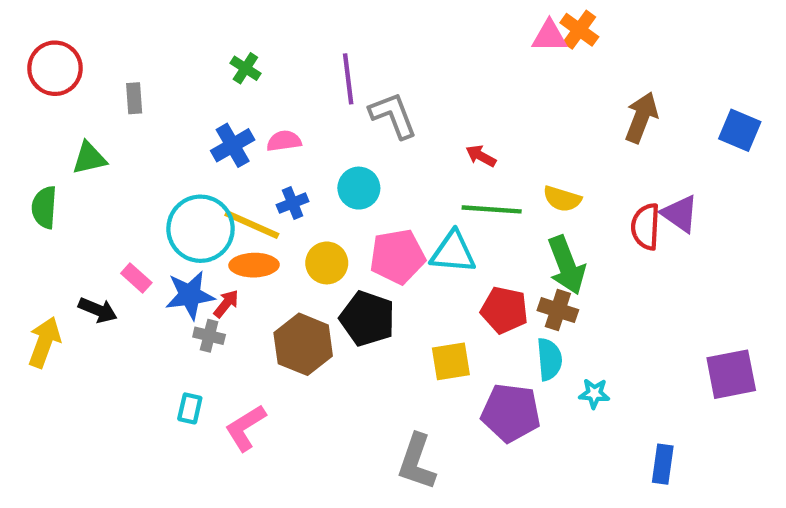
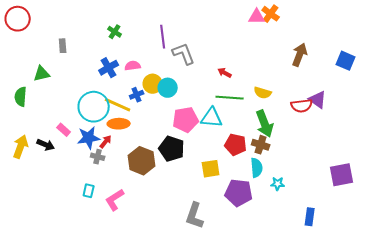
red circle: (55, 68) -> (18, 19), moved
red semicircle: (646, 227) -> (302, 106), turned -100
yellow circle: (327, 263) -> (153, 84), moved
yellow arrow: (44, 342) -> (21, 147), moved

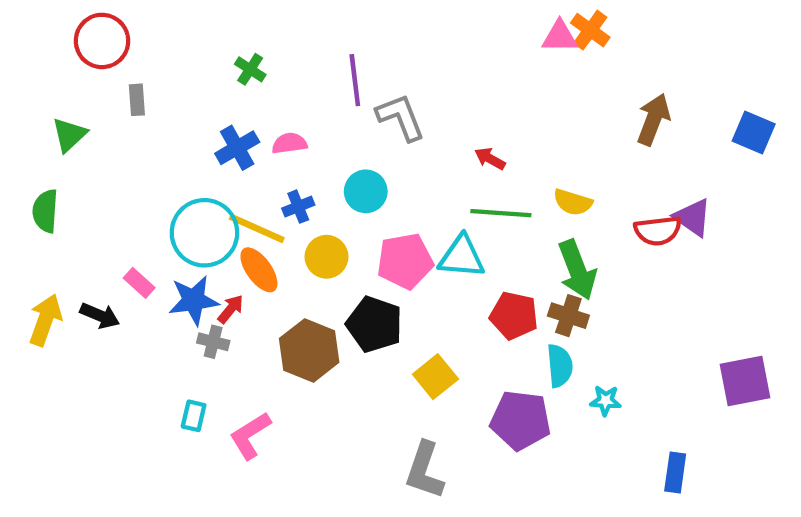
red circle: (18, 19) -> (102, 41), moved
green triangle: (42, 74) -> (69, 135), moved, turned -30
yellow circle: (153, 84) -> (327, 257), moved
orange ellipse: (119, 124) -> (259, 270), turned 55
yellow square: (211, 169) -> (435, 377), moved, turned -30

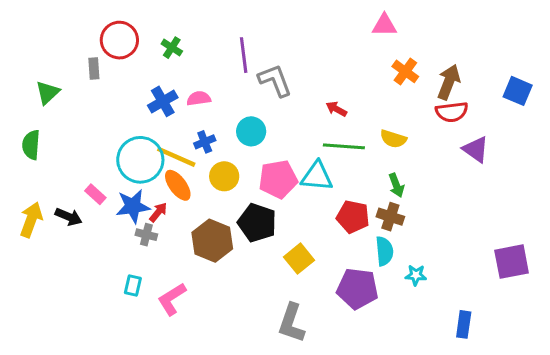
orange cross: (590, 30) -> (405, 71), moved
red circle: (102, 41) -> (119, 40), moved
red semicircle: (658, 231) -> (452, 112), moved
green arrow: (577, 270) -> (396, 185), size x0.6

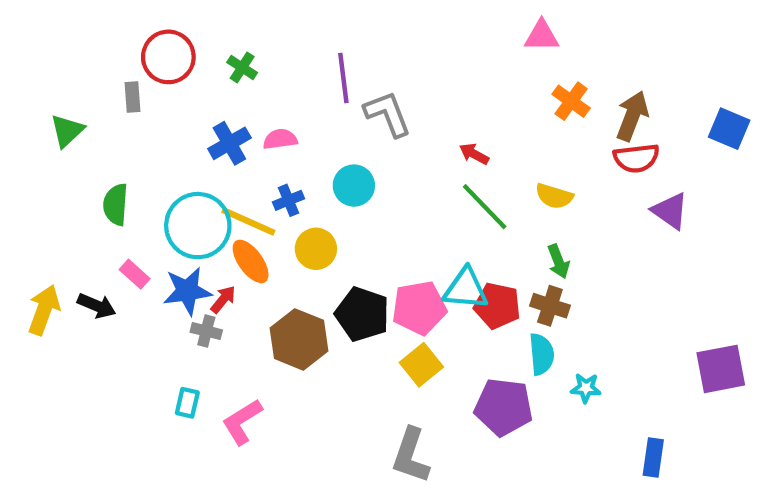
green semicircle: (31, 145) -> (116, 205), moved
green line: (344, 146) -> (485, 207), turned 42
cyan triangle: (317, 176) -> (466, 289), moved
pink pentagon: (278, 179) -> (419, 308), moved

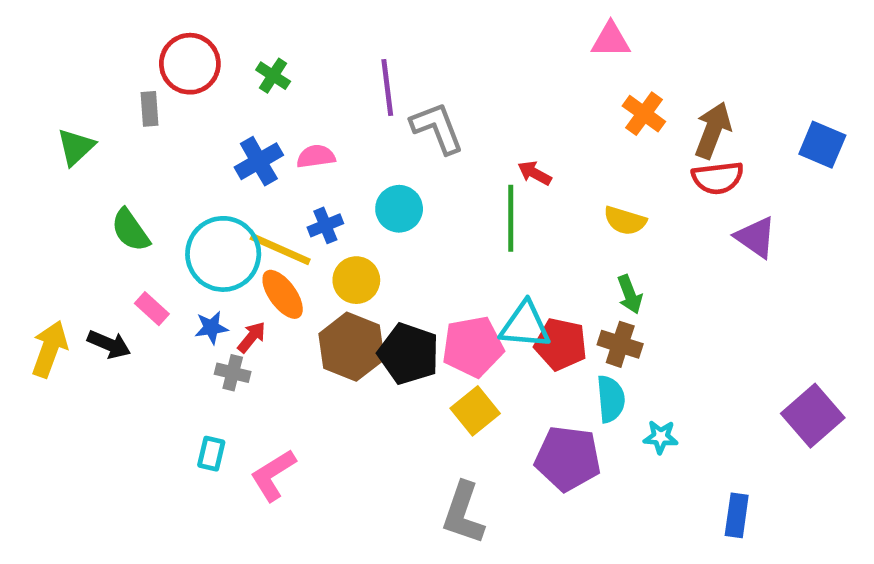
green semicircle: (116, 205) -> (130, 230), turned -39
green line: (485, 207) -> (511, 218), moved, turned 44
blue star: (187, 291) -> (211, 328), size x0.6
brown hexagon: (299, 339) -> (352, 347), moved
purple square: (721, 369) -> (813, 416), turned -30

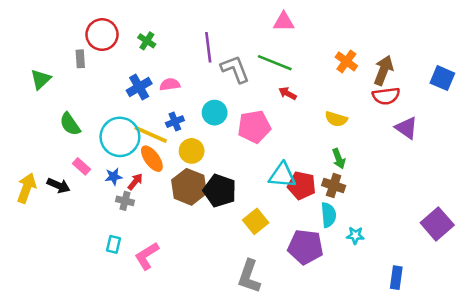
pink triangle: (611, 40) -> (284, 22), moved
green line: (511, 218) -> (275, 63), moved, turned -68
pink pentagon: (473, 347) -> (254, 127), moved

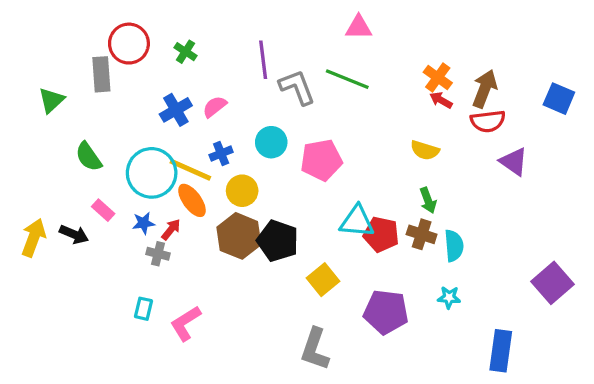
gray rectangle: (80, 59) -> (101, 74), size x1.5
pink semicircle: (170, 84) -> (215, 107), turned -30
red arrow: (288, 93) -> (441, 100), moved
cyan semicircle: (328, 215) -> (454, 246), moved
blue rectangle: (396, 278) -> (501, 351), size x1.4

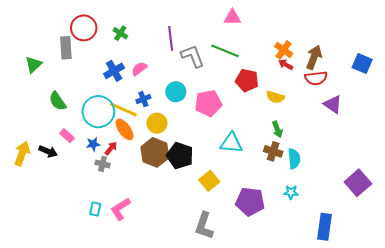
red pentagon: (381, 234) -> (247, 80), moved
cyan rectangle: (143, 309) -> (95, 209), moved

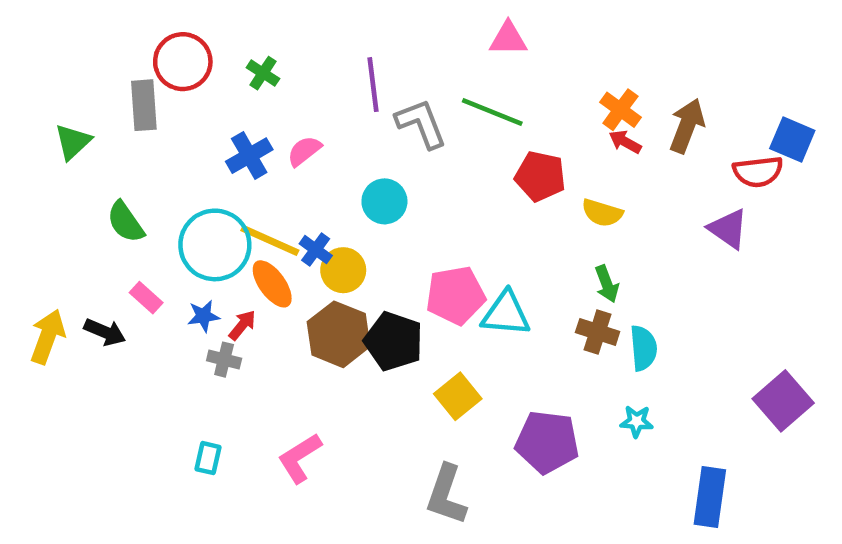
red semicircle: (316, 78) -> (758, 172), moved
blue cross: (143, 99) -> (316, 250), moved, turned -32
pink pentagon: (208, 103) -> (455, 295), moved
pink L-shape: (120, 209) -> (300, 458), moved

